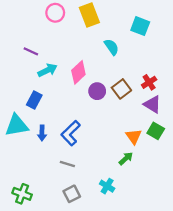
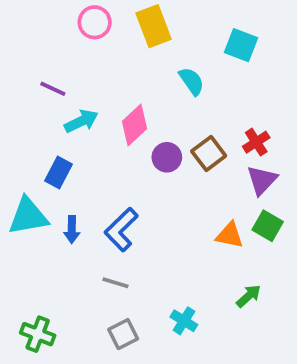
purple triangle: (152, 104) -> (262, 180), turned 42
orange triangle: (134, 136) -> (230, 235), turned -42
green arrow: (126, 158) -> (249, 296), moved

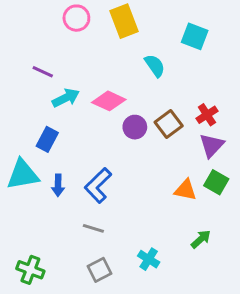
pink diamond: (135, 125) -> (109, 101), turned 68

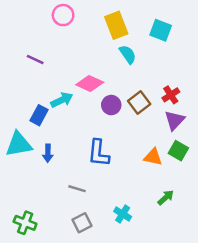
yellow rectangle: (124, 21) -> (116, 25), moved
cyan arrow: (66, 98) -> (62, 100), moved
blue L-shape: (98, 185) -> (99, 153), moved, turned -40

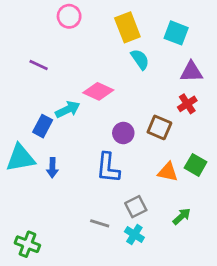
brown square: (139, 102) -> (159, 127), moved, turned -30
purple circle: (111, 105) -> (123, 133), moved
purple triangle: (175, 120) -> (191, 72), moved, turned 45
gray line: (77, 189) -> (100, 223), moved
gray square: (82, 223) -> (136, 207), moved

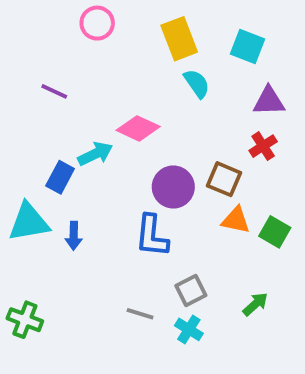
purple circle: (123, 133) -> (173, 187), size x1.4
orange triangle: (168, 172) -> (236, 220), moved
green cross: (27, 244) -> (25, 320), moved

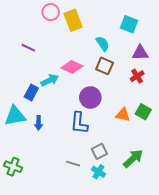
yellow rectangle: (179, 39) -> (73, 20), moved
brown square: (224, 179) -> (105, 66), moved
green square: (275, 232) -> (143, 112), moved
green arrow: (255, 304) -> (133, 159), size x1.5

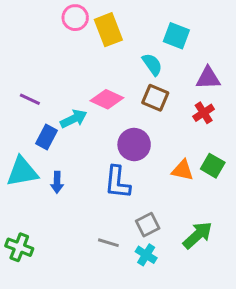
cyan square: (129, 24) -> (176, 36), moved
purple line: (28, 48) -> (30, 99), moved

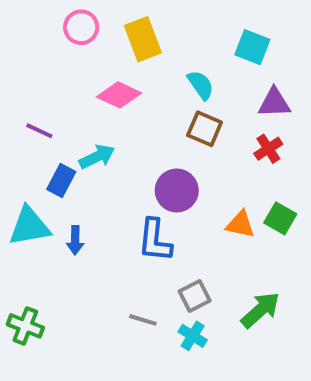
pink circle: (75, 18) -> (81, 27), moved
cyan square: (176, 36) -> (252, 47), moved
pink diamond: (107, 99) -> (119, 95), moved

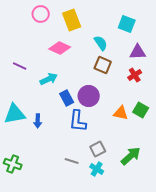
blue rectangle: (61, 181) -> (67, 98), moved, turned -56

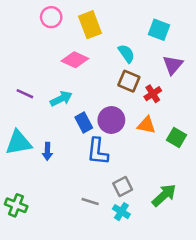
purple triangle: (138, 52) -> (173, 65), turned -48
purple line: (20, 66) -> (25, 94), moved
red cross: (135, 75) -> (153, 94), moved
orange triangle: (121, 113) -> (146, 125), moved

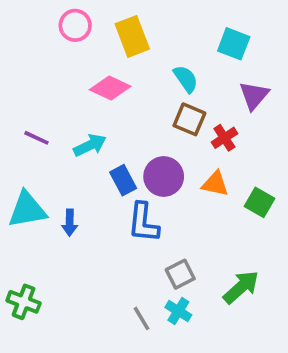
gray line: (90, 202) -> (142, 318), moved, turned 42

